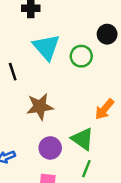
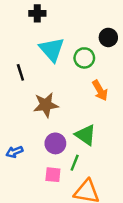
orange arrow: (105, 109) -> (100, 90), moved, turned -70
green line: (86, 169) -> (75, 163), moved

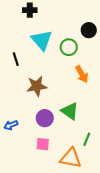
green line: (75, 163) -> (87, 139), moved

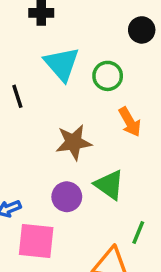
black circle: (89, 30) -> (142, 30), moved
brown star: (37, 86) -> (74, 142), moved
pink square: (43, 144) -> (36, 241), moved, size x1.6

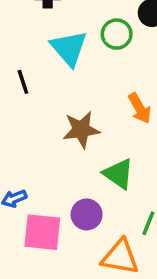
green circle: (108, 76) -> (117, 34), moved
purple circle: (67, 197) -> (87, 214), moved

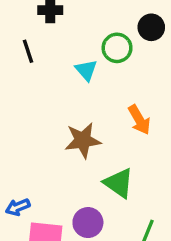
cyan triangle: (69, 48) -> (86, 70), moved, size x0.6
black line: (23, 82) -> (28, 51), moved

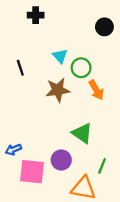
green circle: (117, 48) -> (81, 68), moved
black line: (28, 51) -> (20, 68), moved
brown star: (83, 140) -> (58, 90), moved

